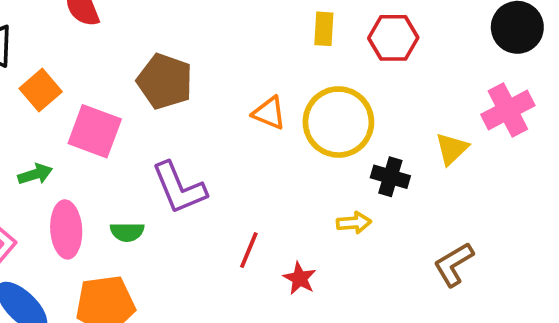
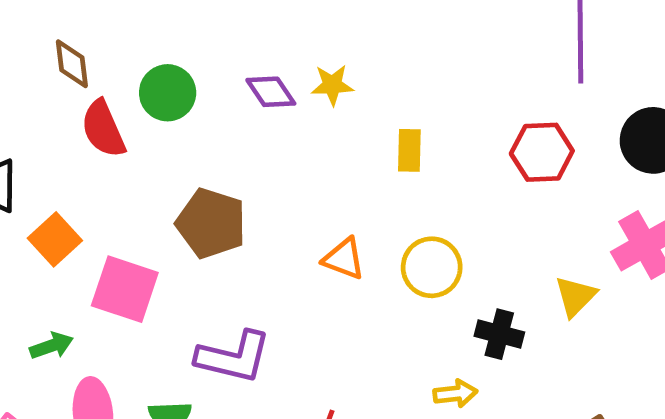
red hexagon: (393, 38) -> (542, 152), moved
yellow circle: (338, 122) -> (432, 267), size x0.7
purple L-shape: (179, 188) -> (233, 357), turned -52

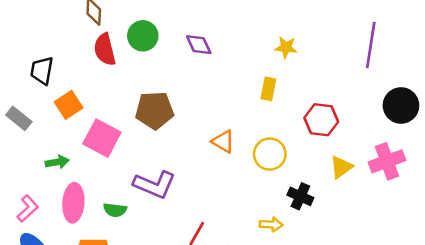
yellow star: (332, 85) -> (286, 47), moved
red hexagon: (542, 152) -> (321, 120), moved
brown pentagon: (211, 223) -> (155, 110), turned -30
yellow triangle: (575, 296) -> (341, 167), moved

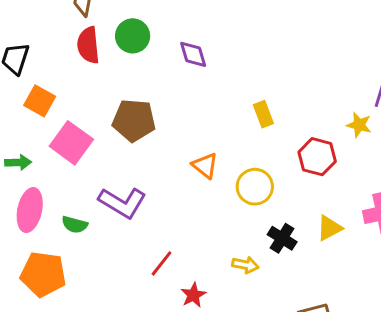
yellow star: (286, 47) -> (359, 125), moved
yellow rectangle: (268, 89) -> (263, 114), turned -40
orange square: (69, 105) -> (40, 101), turned -36
yellow triangle: (341, 167) -> (329, 228), moved

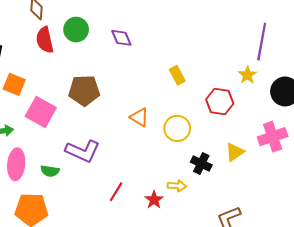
yellow star: (359, 125) -> (248, 75), turned 30
red star: (193, 295) -> (154, 200), moved

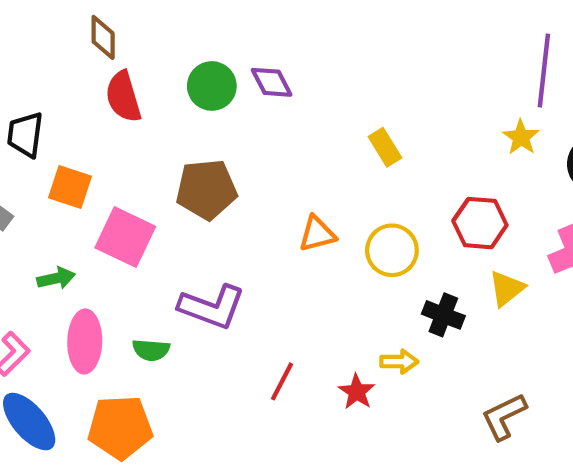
green circle: (76, 30) -> (212, 86), moved
red hexagon: (220, 101) -> (480, 223), moved
orange triangle: (139, 117) -> (317, 234), turned -42

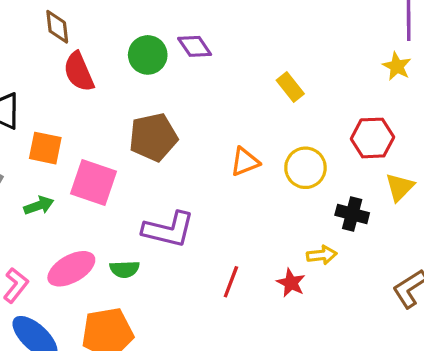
green arrow: (56, 278) -> (39, 205), moved
pink ellipse: (85, 341) -> (71, 269), turned 66

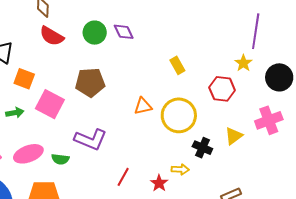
red semicircle: (79, 72) -> (52, 36), turned -45
red hexagon: (372, 138) -> (222, 89), moved
yellow circle: (305, 168) -> (179, 115), size x1.4

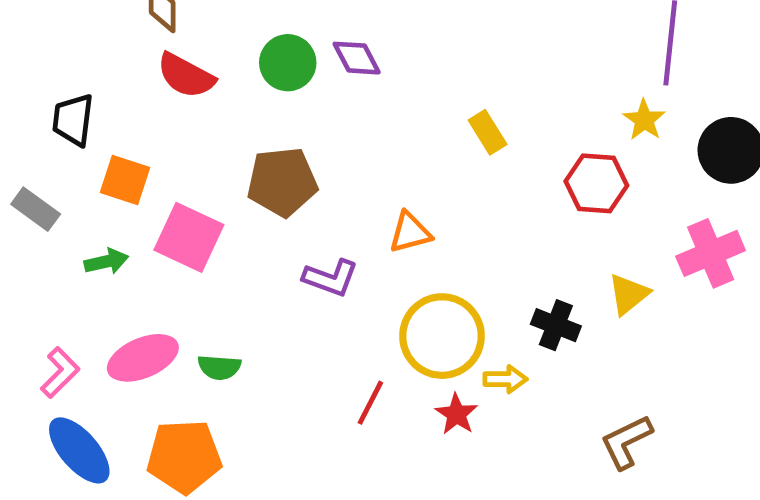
yellow circle: (179, 115) -> (442, 336), moved
purple L-shape: (91, 139) -> (331, 278), moved, size x0.7

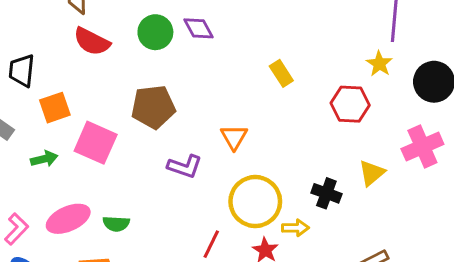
orange square: (125, 180) -> (55, 108), turned -36
orange triangle: (410, 232) -> (234, 137), turned -44

